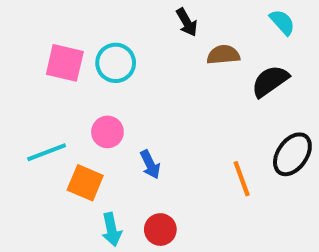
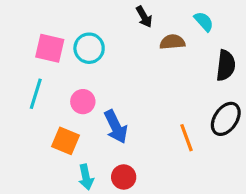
cyan semicircle: (282, 22) -> (204, 22), moved
black semicircle: (270, 81) -> (226, 65), moved, turned 132
cyan line: (47, 152) -> (36, 94), moved, turned -52
blue arrow: (150, 164) -> (116, 127), size x1.5

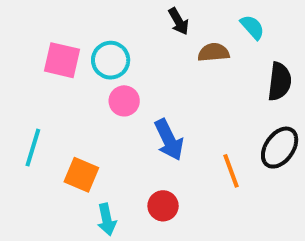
cyan line: (36, 94) -> (33, 148), moved
pink circle: (83, 102) -> (124, 101), moved
blue arrow: (116, 127) -> (169, 140), moved
red circle: (124, 177) -> (163, 206), moved

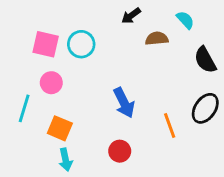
black arrow: (179, 21) -> (131, 16), turned 84
black semicircle: (280, 82) -> (205, 60), turned 144
pink circle: (124, 101) -> (51, 83), moved
cyan arrow: (107, 219) -> (66, 160), moved

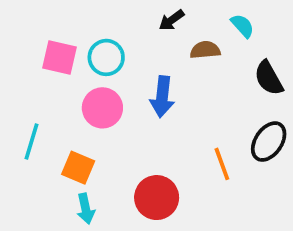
pink circle: (51, 83) -> (102, 108), moved, size x1.4
blue arrow: (124, 103) -> (162, 97), moved, turned 32
red circle: (120, 151) -> (157, 198), size x1.5

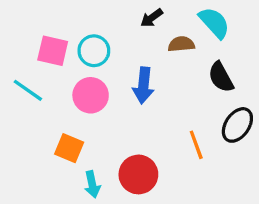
cyan semicircle: (242, 26) -> (214, 23), size x1.5
black semicircle: (269, 78) -> (221, 77), moved
cyan line: (31, 142) -> (28, 90), moved, turned -72
cyan arrow: (86, 209) -> (92, 184), moved

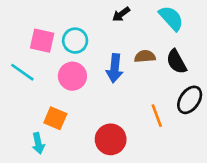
brown semicircle: (181, 44) -> (145, 56), moved
cyan arrow: (92, 184) -> (38, 143), moved

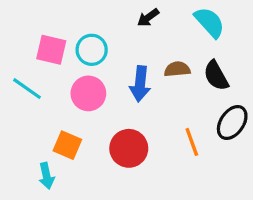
red circle: (111, 139) -> (129, 148), moved

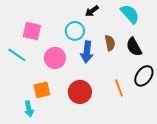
cyan circle: (92, 50) -> (75, 31), moved
brown semicircle: (177, 69) -> (110, 43), turned 84
orange square: (67, 145) -> (42, 90), turned -36

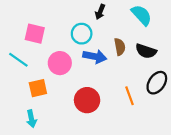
black arrow: (92, 11) -> (100, 12), turned -32
black semicircle: (134, 47) -> (146, 51), turned -42
blue arrow: (87, 52) -> (95, 57), turned -85
orange square: (42, 90) -> (38, 88), moved

